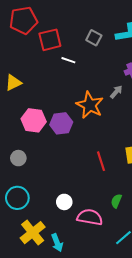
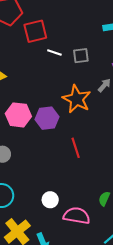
gray square: (94, 38) -> (81, 56), moved, turned -35
red line: (101, 161) -> (76, 148), moved

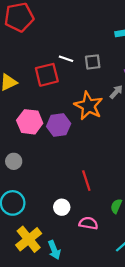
red square: (35, 31) -> (47, 75), moved
red line: (76, 148) -> (86, 181), moved
pink semicircle: (77, 216) -> (88, 223), size x0.7

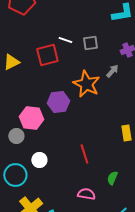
pink hexagon: (30, 122) -> (31, 118), moved
white circle: (62, 207) -> (39, 160), moved

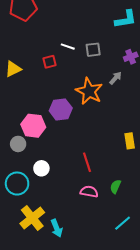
red square: (47, 55) -> (50, 62), size x0.6
pink semicircle: (86, 194) -> (89, 192), moved

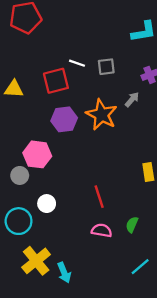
red square: (50, 62) -> (56, 81), size x1.6
yellow triangle: (13, 69) -> (14, 89), turned 30
purple hexagon: (61, 109) -> (64, 119), moved

